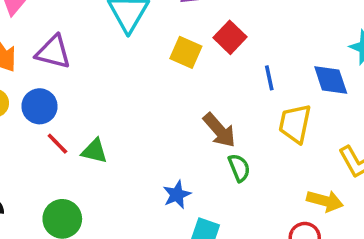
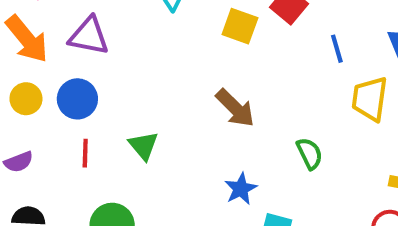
brown arrow: (219, 130) -> (235, 108), moved
red line: (57, 144) -> (85, 153), moved, turned 50
green triangle: (94, 151) -> (143, 146), turned 40

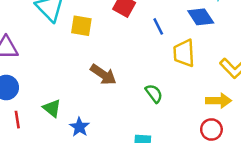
yellow square: (240, 26) -> (81, 26), moved
blue star: (241, 189) -> (79, 127), moved

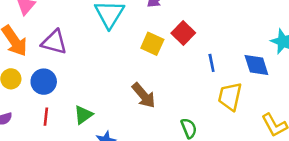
yellow square: (81, 26) -> (152, 44), moved
green triangle: (52, 108) -> (83, 115), turned 30

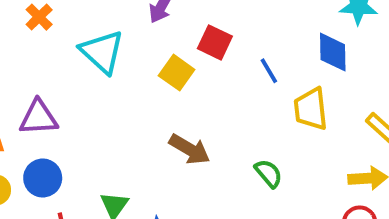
yellow square: (152, 44) -> (177, 73), turned 30
blue diamond: (256, 65) -> (333, 52), turned 36

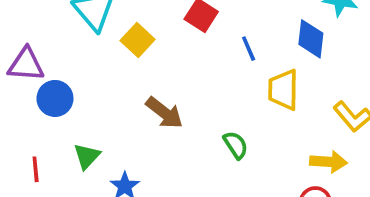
yellow square: (177, 73) -> (138, 40), moved
blue circle: (43, 178) -> (55, 98), moved

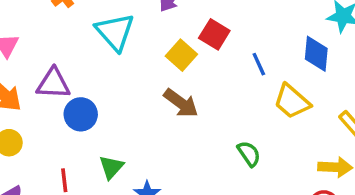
yellow square: (138, 40) -> (181, 55), moved
yellow trapezoid: (283, 90) -> (292, 101), turned -48
brown arrow: (164, 113) -> (181, 103), moved

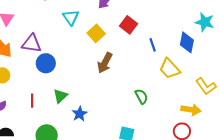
cyan triangle: (115, 32) -> (71, 17), size x0.7
yellow square: (181, 55) -> (96, 33), moved
brown arrow: (181, 103) -> (105, 63), turned 75

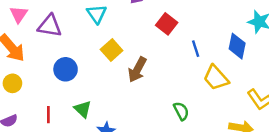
yellow square: (96, 33) -> (112, 50), moved
purple triangle: (32, 44) -> (50, 26), moved
green triangle: (60, 96) -> (83, 109), turned -35

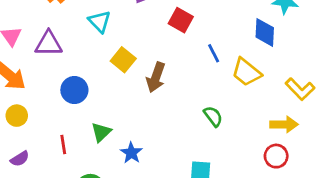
blue line: (196, 49) -> (214, 53), moved
green triangle: (83, 109) -> (101, 132), turned 42

